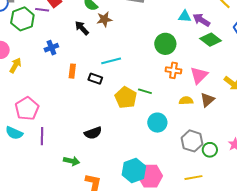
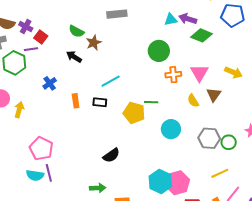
yellow semicircle: (186, 101) -> (193, 101), turned -104
purple line: (42, 136) -> (49, 173), moved

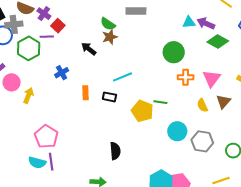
green semicircle: (76, 31) -> (108, 24), moved
gray hexagon: (209, 138) -> (202, 141), moved
black semicircle: (111, 155) -> (115, 151), turned -66

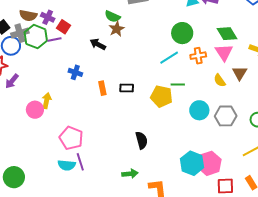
green diamond: (218, 41) -> (227, 34), moved, turned 40
green hexagon: (29, 48) -> (36, 37), moved
blue cross: (62, 73) -> (75, 72), turned -32
cyan line: (123, 77) -> (169, 58), moved
pink circle: (12, 82) -> (35, 110), moved

